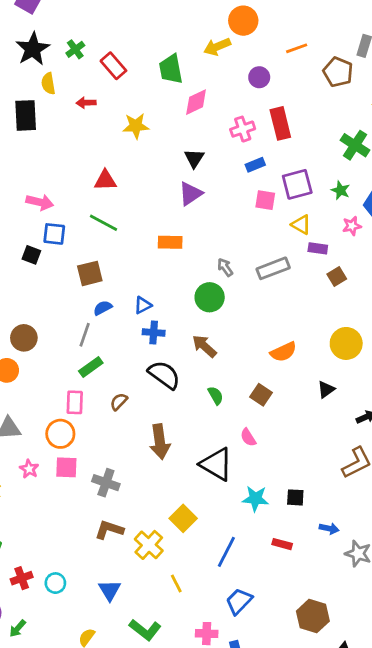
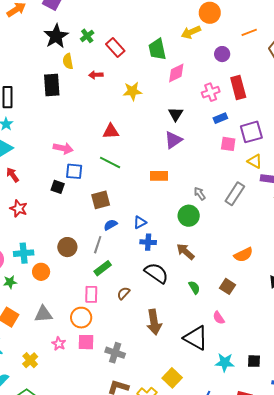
gray rectangle: (273, 268) -> (235, 194), turned -35
brown circle: (24, 338) -> (67, 247), moved

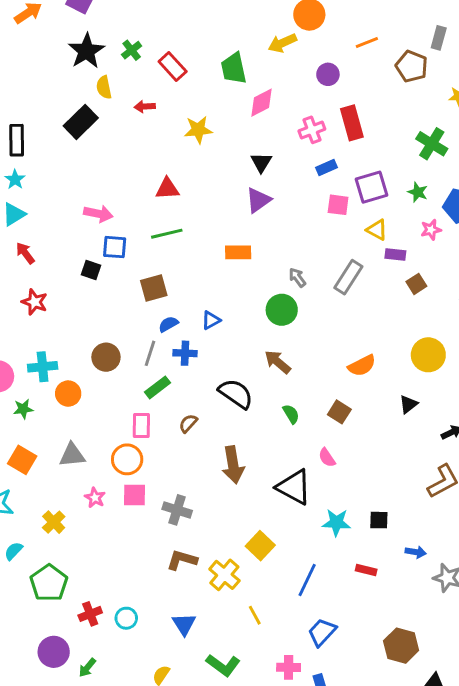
black rectangle: (52, 85) -> (81, 122), turned 50
green line: (110, 162) -> (167, 234), turned -40
blue cross: (148, 242) -> (185, 353), moved

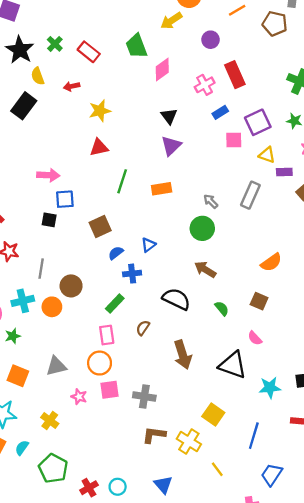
yellow star: (198, 130) -> (100, 111), moved
green line: (167, 234) -> (122, 181), moved, turned -50
gray line: (150, 353) -> (41, 269), moved
orange circle: (68, 394) -> (52, 307), moved

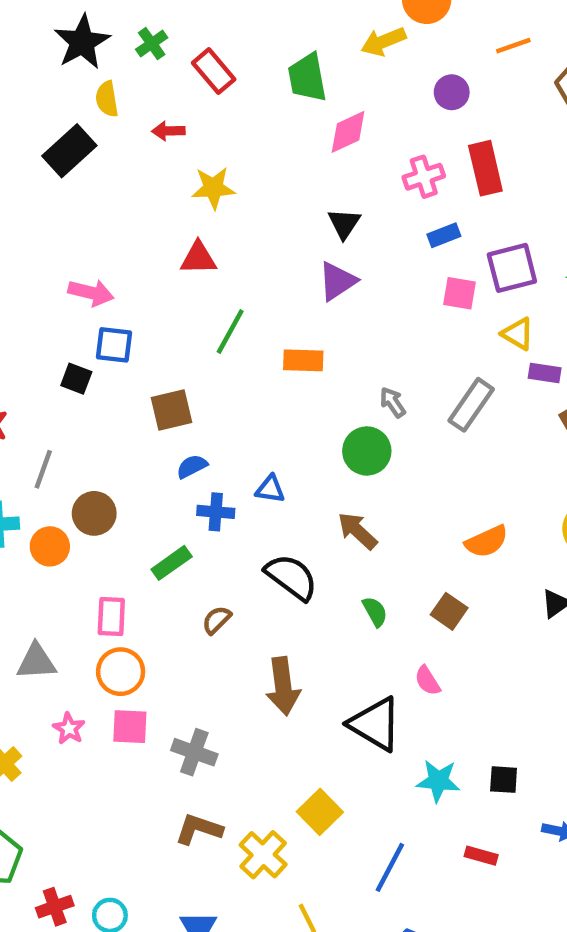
blue triangle: (148, 245) -> (270, 489), moved, turned 35
pink rectangle: (107, 335) -> (111, 617), moved

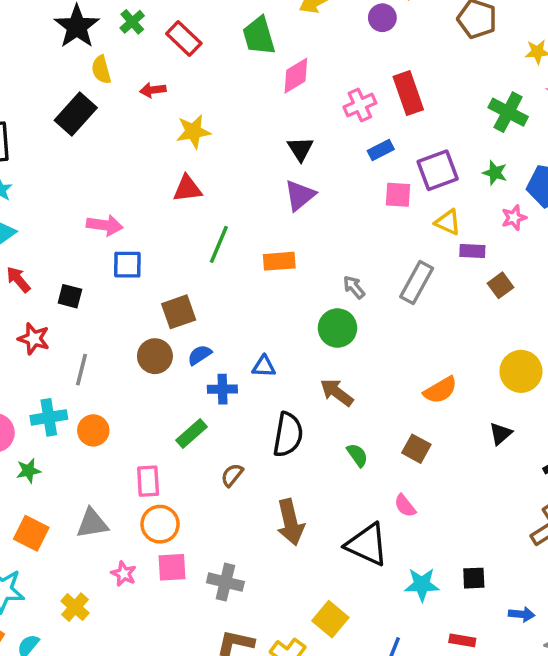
purple circle: (452, 92) -> (382, 18), moved
black square: (76, 379) -> (70, 296), moved
brown circle: (94, 513) -> (155, 356), moved
black semicircle: (291, 577) -> (288, 435), turned 69

